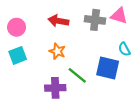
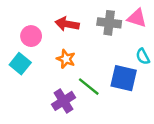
pink circle: (17, 27) -> (31, 36), moved
cyan square: (18, 55) -> (20, 64), turned -30
purple cross: (55, 88) -> (64, 101), turned -30

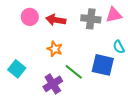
pink triangle: (137, 18) -> (114, 15), turned -30
pink circle: (31, 36) -> (30, 17), moved
cyan square: (20, 64) -> (17, 69), moved

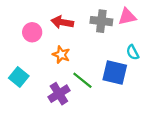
pink circle: (30, 17) -> (32, 32), moved

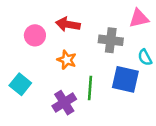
gray cross: (101, 21) -> (111, 40), moved
green line: (82, 80) -> (90, 88), turned 55

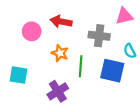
cyan square: (20, 84) -> (19, 75), turned -30
green line: (90, 88) -> (81, 66), moved

